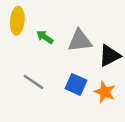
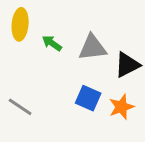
gray line: (34, 82) -> (20, 107), moved
orange star: (105, 92) -> (121, 107), turned 30

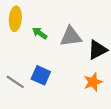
blue square: (88, 98) -> (41, 75), moved

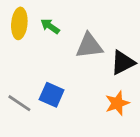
green arrow: (40, 33) -> (50, 26), moved

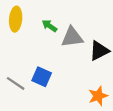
green arrow: (50, 26) -> (49, 26), moved
orange star: (117, 103) -> (98, 96), moved

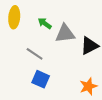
blue square: (42, 77) -> (41, 79), moved
gray line: (16, 83) -> (35, 54), moved

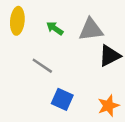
gray triangle: (65, 34) -> (91, 30), moved
blue square: (41, 79) -> (62, 99), moved

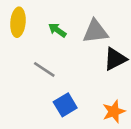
blue square: (62, 99) -> (65, 105), turned 35

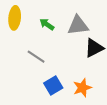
orange star: (114, 111) -> (82, 88), moved

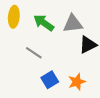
green arrow: (47, 24) -> (44, 23), size x1.5

